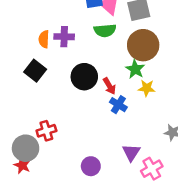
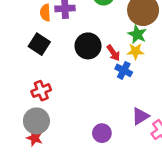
yellow star: (147, 88) -> (135, 51), moved
red cross: (46, 131) -> (41, 91), moved
purple triangle: (131, 152) -> (140, 116), turned 30

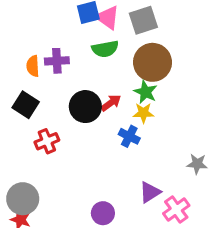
red arrow: (113, 53) -> (111, 103), moved, turned -91
red cross: (41, 91) -> (47, 141), moved

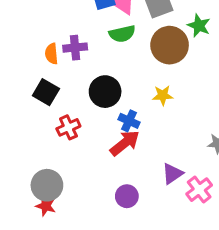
green star: (146, 92) -> (199, 26), moved
red arrow: (111, 103) -> (125, 143), moved, size x1.5
blue cross: (129, 136) -> (129, 121), moved

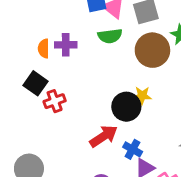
black circle: (105, 92) -> (126, 107), moved
blue cross: (129, 121) -> (133, 149), moved
red cross: (68, 127) -> (55, 101), moved

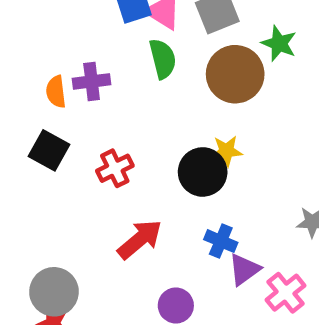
green semicircle: (110, 36) -> (163, 59), turned -90
red cross: (55, 101) -> (115, 168), moved
red arrow: (104, 136) -> (140, 239), moved

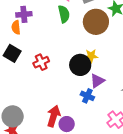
purple cross: (92, 81) -> (24, 14), moved
red arrow: (140, 239) -> (54, 116), moved, turned -35
purple triangle: (244, 269) -> (97, 81), moved

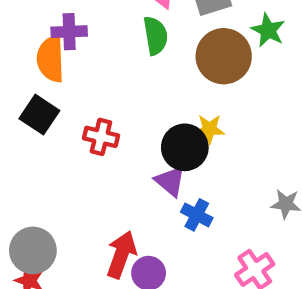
orange semicircle: (16, 27) -> (51, 59), size x1.5
red cross: (41, 62) -> (101, 137), turned 35
purple triangle: (97, 81) -> (170, 181), moved, turned -49

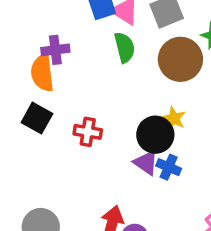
yellow star: (209, 129) -> (174, 118), turned 30
blue cross: (197, 215) -> (169, 167), moved

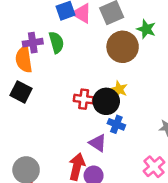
green semicircle: (125, 47) -> (56, 42), moved
red cross: (88, 132) -> (84, 99), moved
purple triangle: (146, 163) -> (98, 143), moved

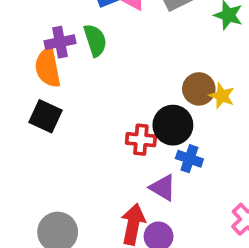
brown circle: (123, 47) -> (199, 89), moved, size x0.7
yellow star: (119, 89) -> (222, 96), moved
red cross: (84, 99) -> (141, 140), moved

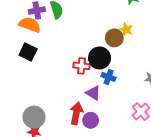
orange semicircle: (48, 68) -> (30, 25), turned 120
yellow star: (222, 96) -> (126, 29), moved

